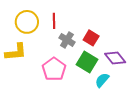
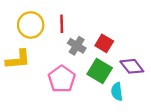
cyan semicircle: (102, 80) -> (117, 92), turned -49

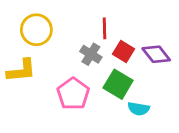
red line: (62, 24) -> (104, 28), moved
purple diamond: (132, 66) -> (156, 54), moved
cyan semicircle: (117, 92) -> (139, 109), turned -72

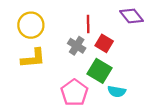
purple diamond: (156, 54) -> (132, 16), moved
yellow L-shape: (21, 71) -> (33, 58), moved
pink pentagon: (73, 94) -> (74, 93), moved

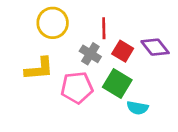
purple diamond: (132, 16) -> (155, 47), moved
yellow circle: (31, 25) -> (53, 23), moved
pink pentagon: (74, 93) -> (77, 88), moved, turned 30

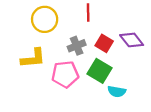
red line: (104, 28) -> (88, 13), moved
gray cross: (90, 54) -> (77, 46), turned 36

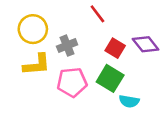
red line: (88, 13) -> (97, 14), turned -36
yellow circle: (45, 19) -> (33, 29), moved
gray cross: (77, 46) -> (67, 46), moved

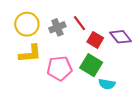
red line: (97, 14) -> (80, 23), moved
gray cross: (67, 46) -> (57, 27), moved

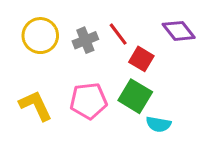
purple diamond: (121, 37) -> (179, 31), moved
yellow L-shape: (30, 54) -> (36, 106), moved, turned -110

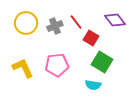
green square: (135, 96) -> (102, 62), moved
cyan semicircle: (158, 124) -> (93, 85), moved

